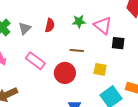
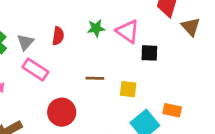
brown line: (77, 50) -> (95, 78), moved
pink rectangle: (35, 61) -> (35, 69), moved
red circle: (65, 73) -> (62, 112), moved

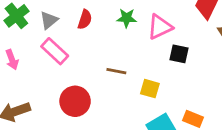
pink triangle: (128, 31) -> (160, 27), turned 50

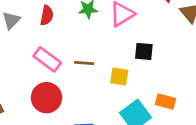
pink rectangle: (55, 51) -> (47, 59), moved
black square: (179, 54) -> (144, 51), moved

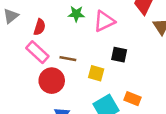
red semicircle: (47, 15) -> (40, 27), moved
red circle: (46, 98) -> (52, 81), moved

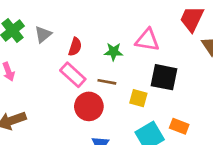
green star: (76, 14) -> (113, 52), moved
pink triangle: (104, 21) -> (147, 40), turned 35
black square: (119, 55) -> (164, 77), size x1.5

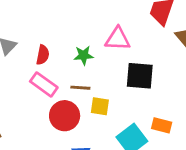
yellow square: (138, 98) -> (100, 106), moved

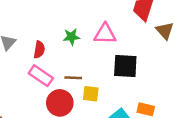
green star: (84, 55) -> (71, 37), moved

